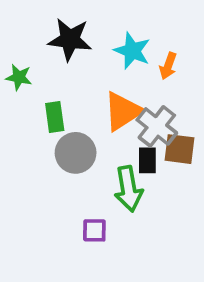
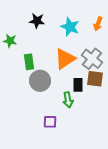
black star: (70, 39) -> (37, 21), size x0.7
orange arrow: (168, 66) -> (98, 24), moved
gray cross: (157, 126) -> (92, 59), moved
green arrow: (128, 189) -> (68, 100), size x0.7

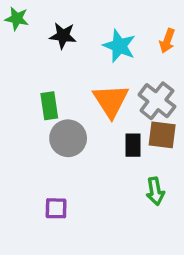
green star: (10, 41) -> (17, 19), moved
orange triangle: (65, 59) -> (111, 101), turned -30
green arrow: (68, 100) -> (155, 191), moved
purple square: (50, 122) -> (56, 208), moved

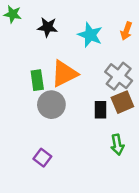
orange triangle: (111, 101) -> (64, 74), moved, turned 36
brown square: (162, 135) -> (122, 102), turned -30
purple square: (56, 208) -> (42, 158), turned 36

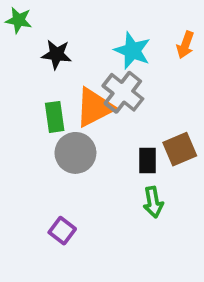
black star: (48, 27) -> (57, 54), moved
gray cross: (119, 76) -> (123, 92), moved
green arrow: (117, 145) -> (153, 202), moved

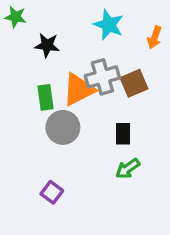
cyan star: (132, 51) -> (109, 25), moved
gray cross: (123, 92) -> (102, 77), turned 36
brown square: (180, 149) -> (134, 83), moved
green arrow: (153, 202) -> (128, 169), turned 65

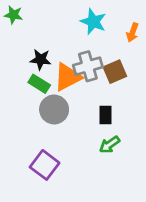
black star: (47, 45) -> (41, 59), moved
green rectangle: (46, 97) -> (39, 84), turned -50
purple square: (52, 192) -> (45, 165), size x1.5

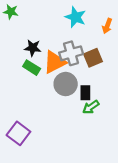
gray circle: (54, 110) -> (66, 84), moved
green arrow: (110, 145) -> (91, 107), moved
purple square: (45, 165) -> (18, 133), moved

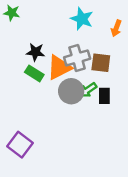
brown square: (93, 58) -> (101, 63), turned 30
black rectangle: (85, 93) -> (104, 96), moved
green arrow: (91, 107) -> (88, 90), moved

